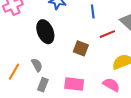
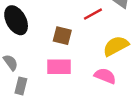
pink rectangle: (74, 84) -> (59, 67), moved

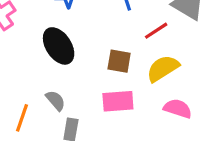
yellow semicircle: (116, 46) -> (163, 68), moved

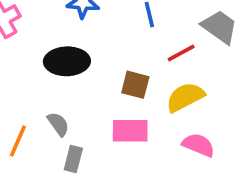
black ellipse: (59, 46) -> (67, 61), turned -63

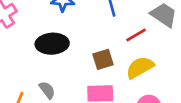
brown square: (135, 85) -> (103, 59), turned -30

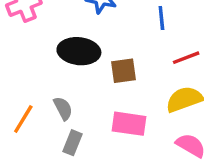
brown square: (103, 59) -> (123, 71), moved

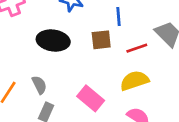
brown square: (123, 71) -> (101, 40), moved
pink rectangle: (129, 124) -> (91, 98), turned 30

